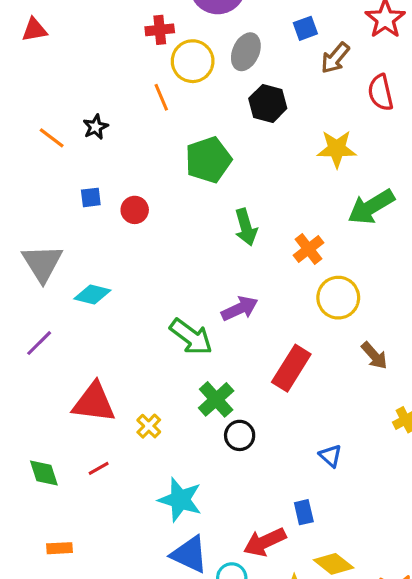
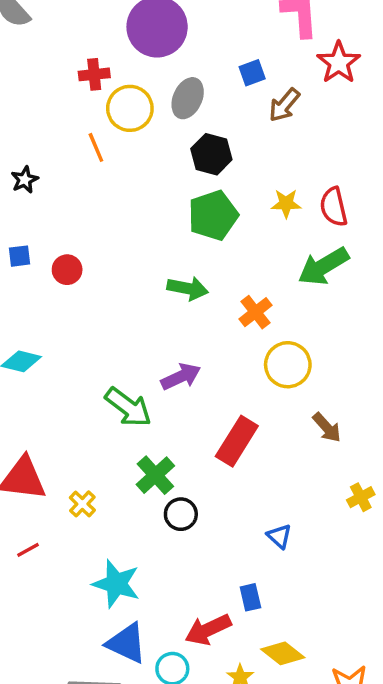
red semicircle: (381, 92) -> (334, 207), moved
yellow star: (337, 149) -> (286, 203), size x0.7
green pentagon: (208, 160) -> (213, 215), moved
green arrow: (246, 227) -> (188, 288), turned -63

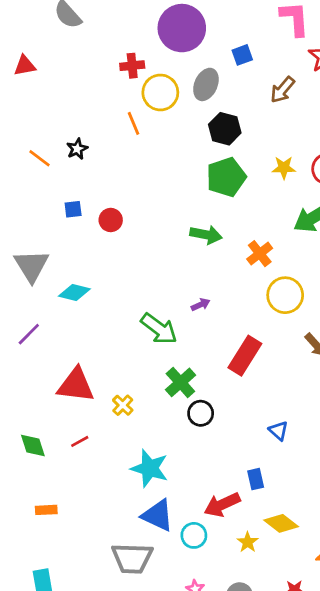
blue square: (252, 73) -> (242, 55), moved
purple arrow: (181, 377) -> (201, 305), size x0.6

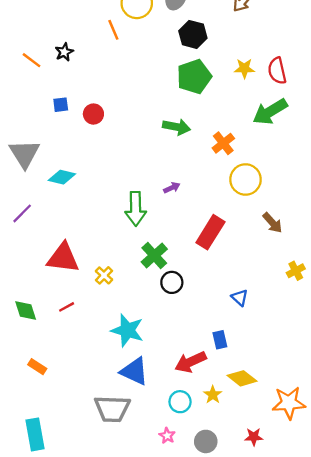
green arrow: (159, 329) -> (136, 209), turned 52
orange rectangle: (46, 510) -> (37, 367), turned 36
cyan circle: (194, 535) -> (180, 402), moved

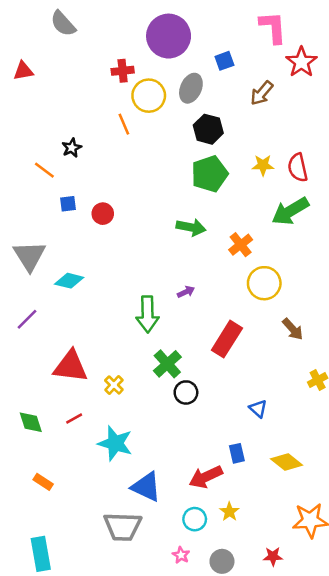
orange line: (31, 60) -> (44, 170), moved
cyan star: (127, 330) -> (115, 443), moved
yellow diamond: (242, 378) -> (287, 462), moved

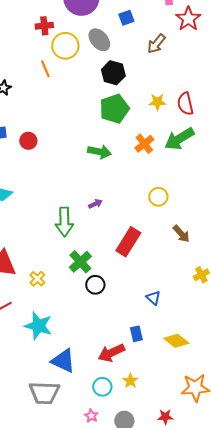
gray ellipse: (191, 88) -> (99, 40), turned -65
orange cross: (241, 245) -> (144, 144), moved
yellow circle: (264, 283) -> (158, 197), size x0.7

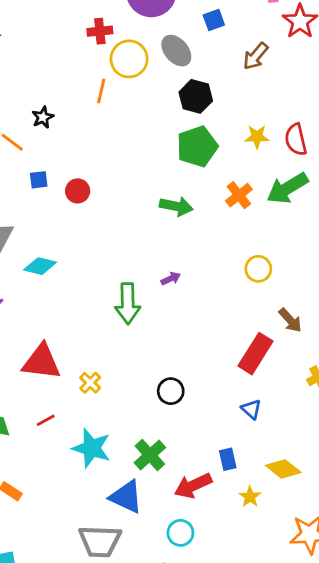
orange line: (45, 69) -> (101, 91), turned 36
red rectangle: (128, 242) -> (256, 354), moved
green cross: (80, 262) -> (150, 455), moved
yellow star: (130, 381) -> (250, 497), moved

